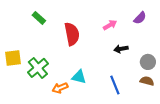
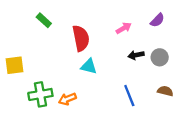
gray circle: (148, 62) -> (160, 57), moved
green cross: (38, 68) -> (40, 94), moved, turned 30
cyan triangle: (79, 77) -> (89, 66), moved

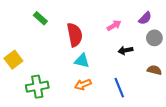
gray circle: (160, 57) -> (154, 38), moved
yellow square: (15, 65) -> (13, 60), turned -30
brown semicircle: (165, 91) -> (154, 70), moved
orange arrow: (67, 99) -> (83, 85), moved

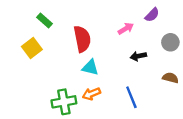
purple semicircle: (145, 18) -> (152, 15), moved
yellow square: (13, 60) -> (32, 48), moved
green cross: (37, 87) -> (64, 102), moved

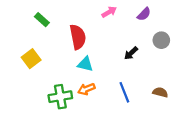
pink arrow: (126, 29) -> (109, 12), moved
yellow square: (32, 48) -> (31, 59), moved
black arrow: (138, 56) -> (131, 53), turned -32
brown semicircle: (170, 78) -> (160, 92), moved

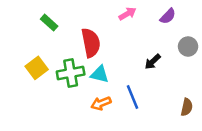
blue line: (124, 92) -> (132, 97), moved
brown semicircle: (160, 92) -> (187, 107), turned 88
green cross: (60, 97) -> (71, 73), moved

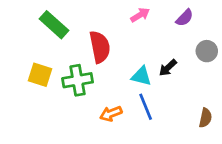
green rectangle: (49, 23) -> (54, 25), size x1.5
yellow square: (37, 68) -> (40, 75), turned -35
cyan triangle: (100, 74) -> (141, 76), moved

